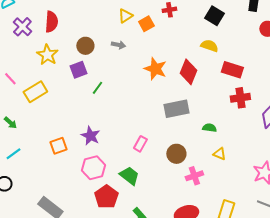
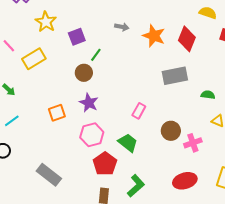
gray arrow: (118, 45) -> (122, 27), moved
brown circle: (85, 46) -> (84, 73), moved
brown circle: (176, 154) -> (171, 131), moved

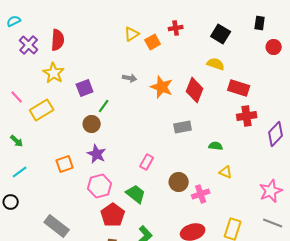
gray rectangle: (175, 76) -> (183, 127), size x0.7

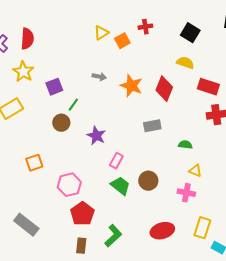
purple star: (97, 154) -> (96, 136), moved
green trapezoid: (136, 194) -> (120, 186), moved
pink cross: (201, 194) -> (186, 193), moved, turned 30

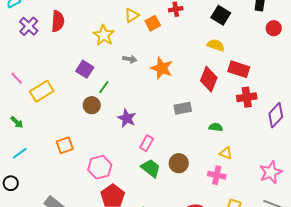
yellow star: (23, 72) -> (104, 35), moved
purple square: (54, 87) -> (85, 69), turned -36
red diamond: (164, 89) -> (209, 79), moved

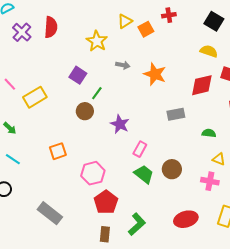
red diamond: (209, 79) -> (202, 85), turned 55
cyan line: (20, 153) -> (13, 159), turned 70

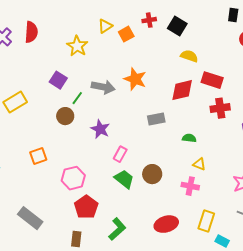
black square: (214, 21) -> (177, 26), moved
gray arrow: (123, 65) -> (103, 87), moved, size x1.6
brown rectangle: (105, 234) -> (76, 239), moved

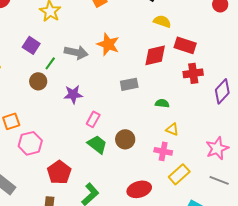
purple star: (100, 129) -> (73, 94), turned -30
pink hexagon: (73, 178) -> (30, 143), moved
yellow rectangle: (206, 221) -> (179, 174), moved, turned 30

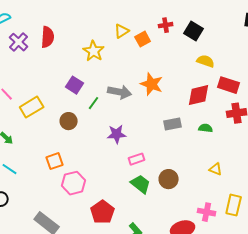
brown circle: (38, 81) -> (69, 121), moved
green semicircle: (162, 103) -> (206, 128), moved
pink rectangle: (93, 119) -> (137, 159), turned 42
pink cross: (163, 151) -> (207, 212), moved
yellow rectangle: (179, 174) -> (234, 205), moved, turned -35

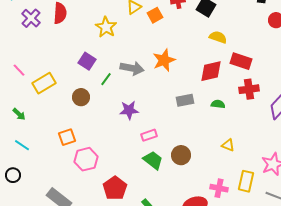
orange star: (152, 84) -> (164, 60), turned 30

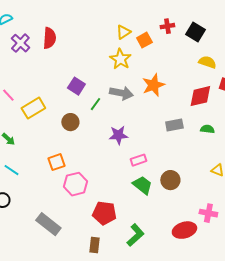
yellow star: (106, 27) -> (120, 59), moved
red pentagon: (115, 188) -> (104, 213), turned -30

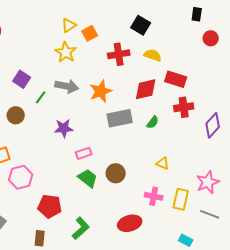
red cross: (167, 26) -> (119, 54), moved, size x1.5
orange star: (153, 85) -> (101, 91), moved
gray rectangle: (174, 125) -> (120, 118), size x1.4
green semicircle: (207, 129) -> (153, 122), turned 120
pink cross: (208, 213) -> (154, 196), moved

